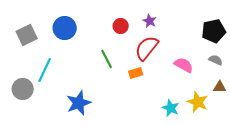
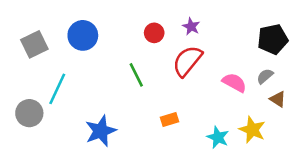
gray semicircle: (216, 60) -> (265, 76), moved, turned -64
orange rectangle: (136, 73) -> (169, 119), moved
brown triangle: (220, 87) -> (278, 99), moved, turned 32

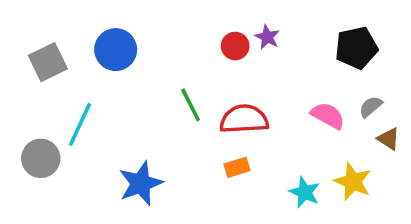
red circle: (154, 33) -> (235, 46), moved
black pentagon: (273, 39) -> (356, 48), moved
red semicircle: (187, 61) -> (244, 119), moved, turned 48

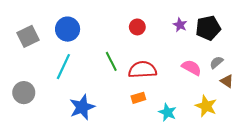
purple star: (267, 37) -> (180, 25), moved
cyan line: (80, 124) -> (63, 67), moved
cyan star: (305, 192) -> (168, 112), moved

